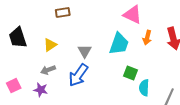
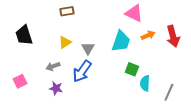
orange arrow: (147, 38) -> (148, 35), turned -128
yellow triangle: (50, 45) -> (65, 42), moved
purple star: (41, 90) -> (56, 88), moved

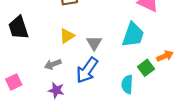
orange arrow: (148, 35) -> (165, 56), moved
green square: (132, 69) -> (146, 68), turned 32
cyan semicircle: (145, 83) -> (127, 84), moved

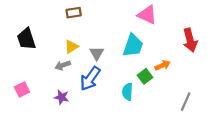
gray arrow: (53, 64) -> (63, 65), moved

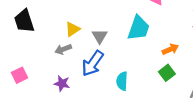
green square: (145, 76) -> (167, 73), moved
cyan semicircle: (127, 92) -> (122, 81), moved

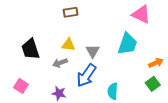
black trapezoid: (24, 21) -> (30, 49), moved
yellow triangle: (73, 29) -> (68, 45), turned 40
pink square: (20, 75) -> (21, 86), turned -32

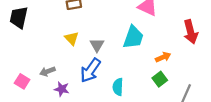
yellow triangle: (68, 45) -> (72, 38), turned 40
black trapezoid: (30, 49) -> (19, 17), moved, turned 30
gray arrow: (60, 63) -> (47, 71), moved

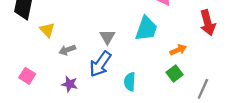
yellow triangle: (72, 38) -> (47, 30), moved
gray arrow: (47, 71) -> (67, 50), moved

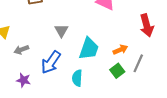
cyan trapezoid: (146, 29) -> (89, 49), moved
gray triangle: (107, 37) -> (61, 31), moved
gray line: (203, 89) -> (138, 63), moved

